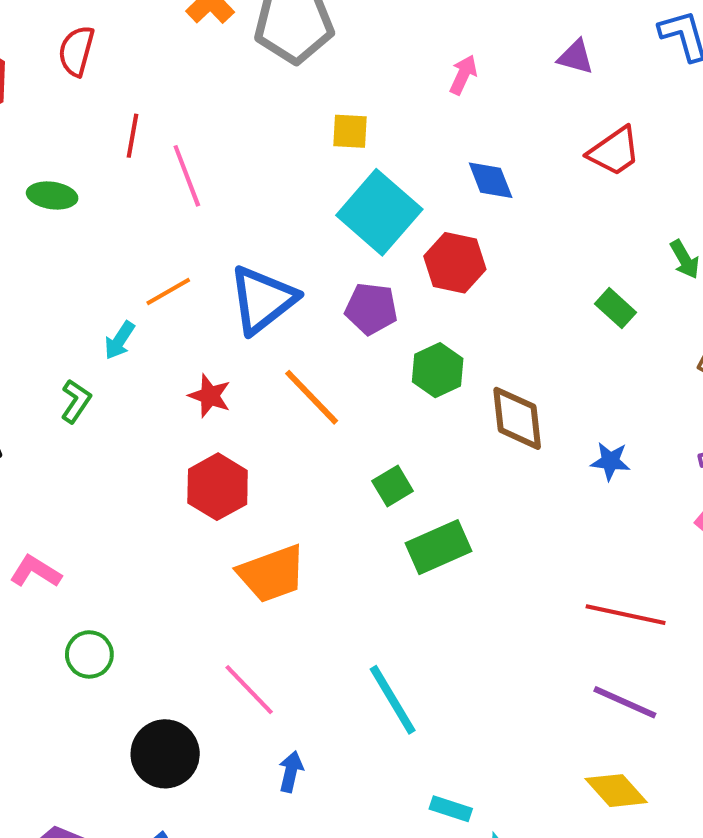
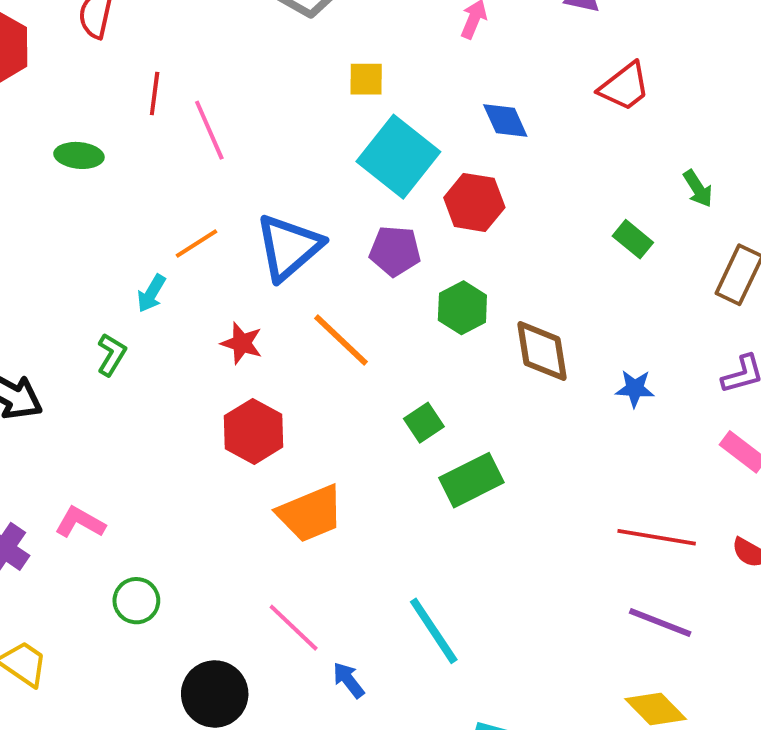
blue arrow: (291, 772) -> (349, 680), moved, turned -48

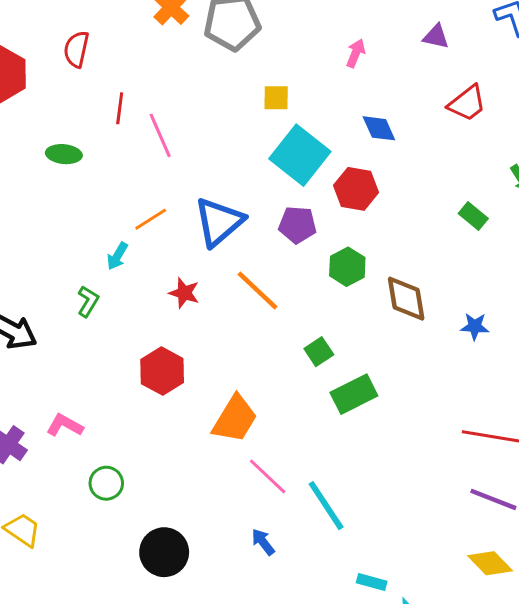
red hexagon: (253, 431) -> (162, 371), moved
orange trapezoid: (310, 514) -> (235, 419), turned -36
pink line: (294, 628) -> (268, 476), moved

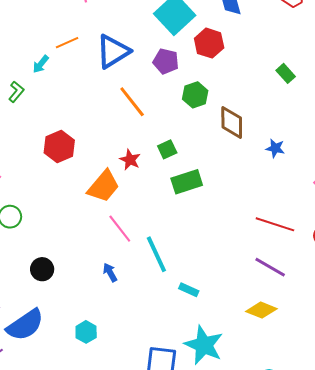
red star: (184, 293) -> (130, 160), moved
black circle: (164, 552) -> (42, 269), size x0.7
yellow diamond: (490, 563) -> (261, 310), turned -32
cyan rectangle: (372, 582) -> (189, 290), moved

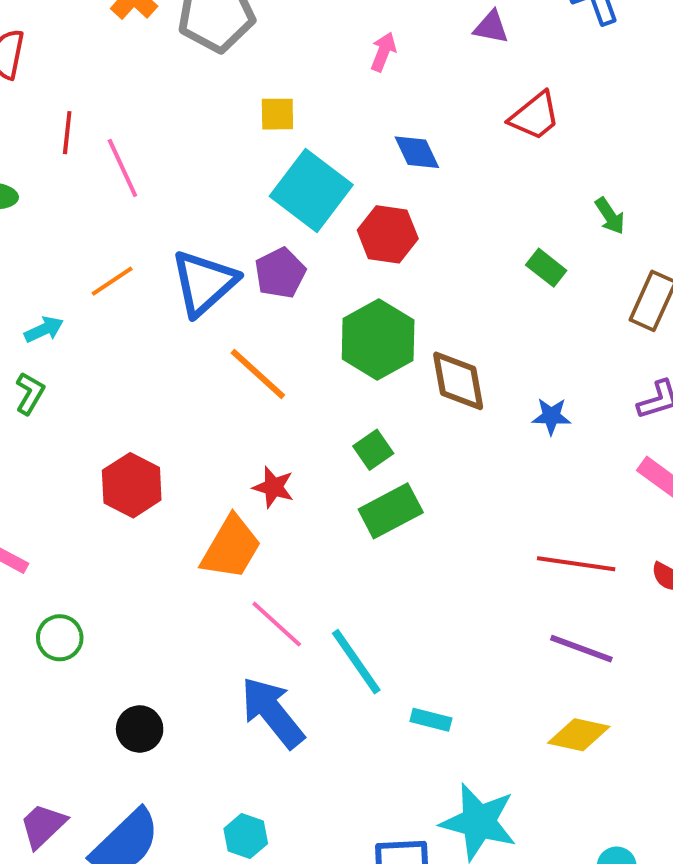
purple pentagon: (166, 61) -> (280, 273), moved, turned -30
cyan arrow: (41, 64) -> (44, 329), moved, turned -144
green hexagon: (195, 95) -> (378, 339), size x1.5
green square: (167, 149) -> (373, 450), moved
blue arrow: (110, 272) -> (272, 712), size x2.0

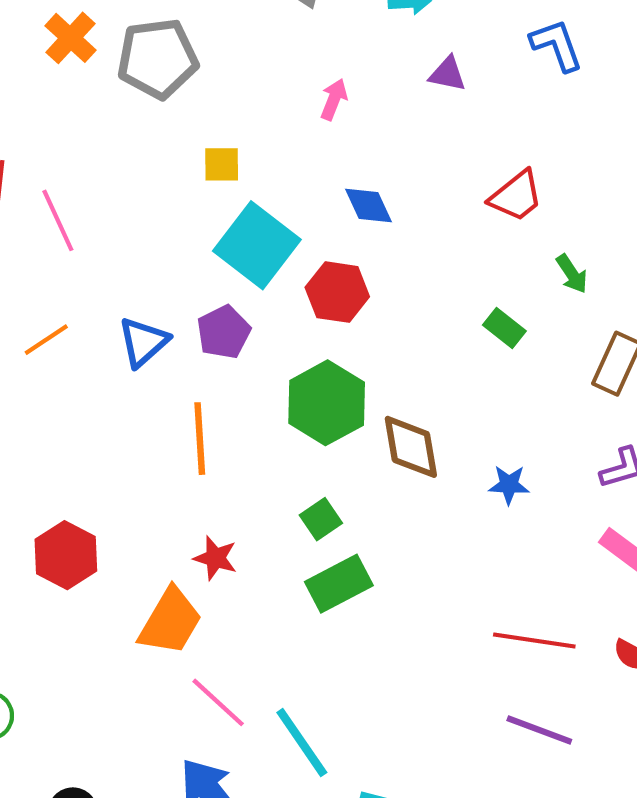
red trapezoid: (535, 116) -> (516, 196), moved
blue triangle: (204, 283) -> (143, 342), size x0.7
orange line: (258, 374) -> (200, 439), turned 44

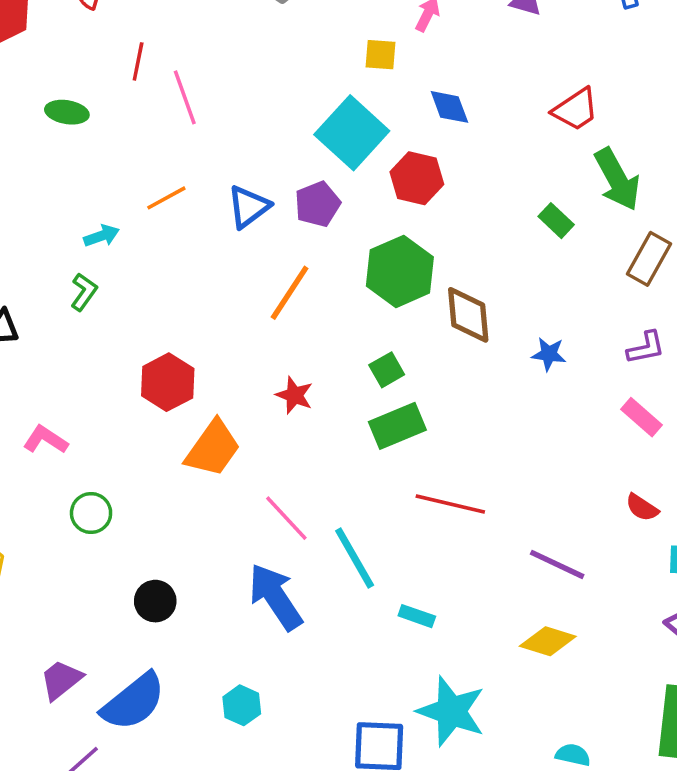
yellow square: (222, 164) -> (380, 55), moved
green arrow: (572, 274) -> (617, 179), size x1.8
orange line: (200, 439) -> (290, 293), turned 32
orange trapezoid: (170, 621) -> (213, 448), moved
red line: (534, 641) -> (450, 504), moved

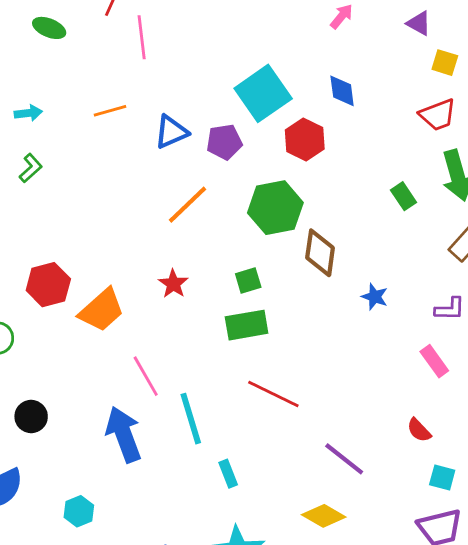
yellow square: (380, 55) -> (445, 63), moved
cyan arrow: (101, 236) -> (28, 113), moved
red hexagon: (168, 382) -> (48, 285), moved
cyan rectangle: (417, 616) -> (228, 474), turned 36

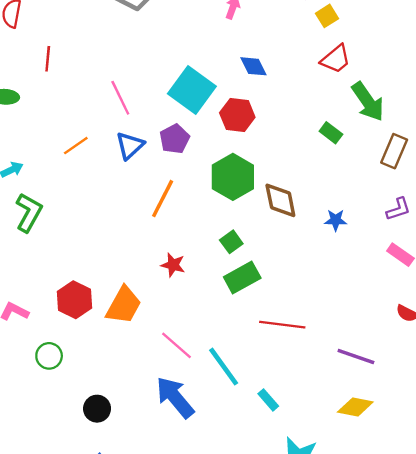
pink line: (142, 37) -> (120, 98), moved
yellow square: (445, 63) -> (327, 16), turned -30
green L-shape: (31, 168) -> (29, 213), size x1.6

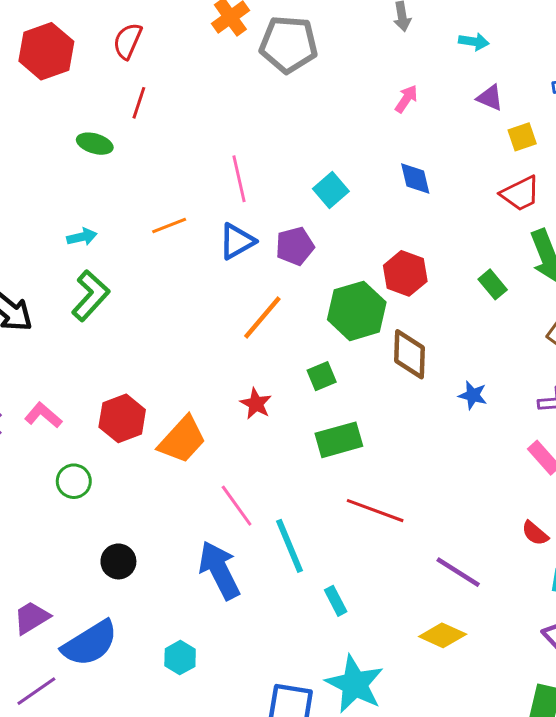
red line: (48, 59) -> (139, 103), moved
cyan square: (192, 90) -> (331, 190), size x0.6
red hexagon: (237, 115) -> (405, 273), moved
green square: (231, 242) -> (322, 376), moved

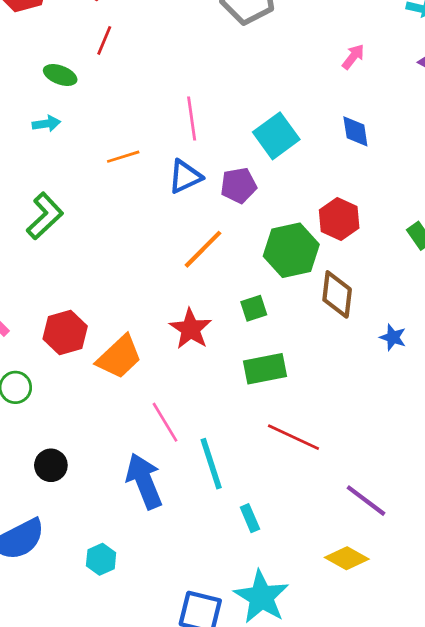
cyan square: (331, 190) -> (276, 136), size x1.4
cyan arrow: (82, 237) -> (46, 124), moved
red star: (256, 404) -> (191, 329), size x1.4

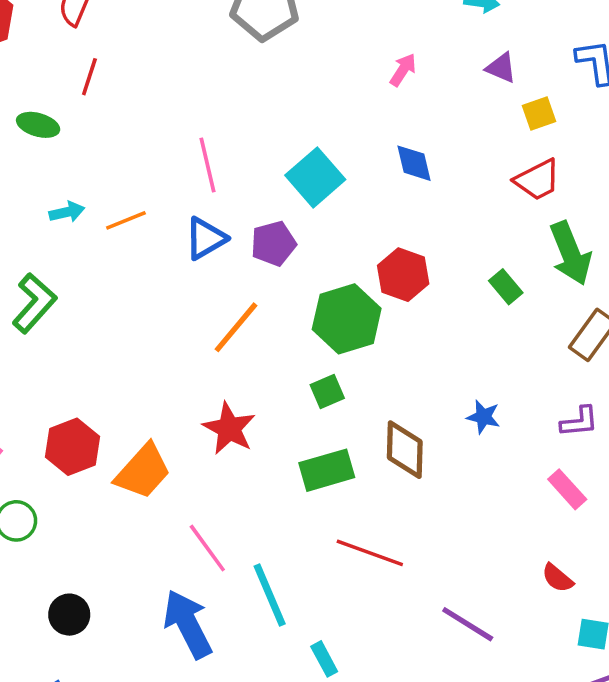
cyan arrow: (46, 124) -> (67, 212), moved
brown diamond: (337, 294) -> (405, 450), moved
green square: (254, 308) -> (327, 391), moved

